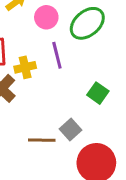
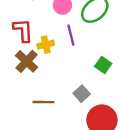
brown line: (42, 140) -> (43, 102), moved

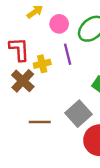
gray square: (82, 94) -> (78, 114), size x1.5

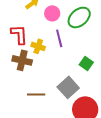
yellow cross: (42, 64) -> (38, 46), turned 32
brown cross: (23, 81) -> (22, 60), turned -30

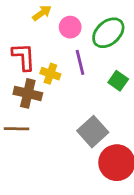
green square: (86, 63) -> (118, 81), moved
brown line: (36, 94) -> (16, 129), moved

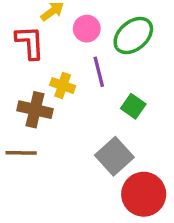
red L-shape: (24, 57) -> (30, 42), moved
green square: (118, 81) -> (133, 106), moved

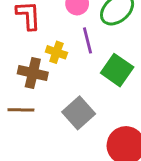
green square: (133, 106) -> (117, 70), size x1.5
gray square: (114, 156) -> (79, 113), moved

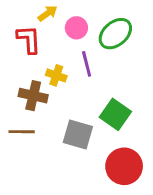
green square: (117, 70) -> (115, 114), moved
gray square: (79, 113) -> (78, 135), turned -32

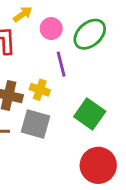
yellow cross: (56, 75) -> (40, 90), moved
gray square: (78, 135) -> (36, 124), moved

